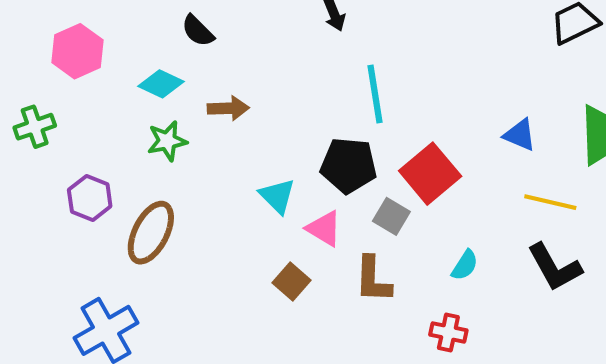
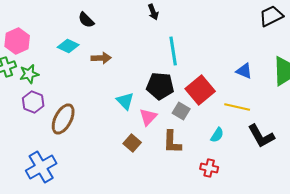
pink hexagon: (77, 51) -> (17, 41), moved
green star: (167, 141) -> (29, 74), moved
yellow line: (550, 202) -> (237, 107), moved
pink triangle: (324, 229) -> (148, 117), turned 42

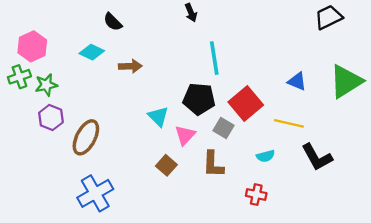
cyan semicircle: (217, 135) -> (266, 156), turned 42
blue cross: (41, 167) -> (95, 193), moved

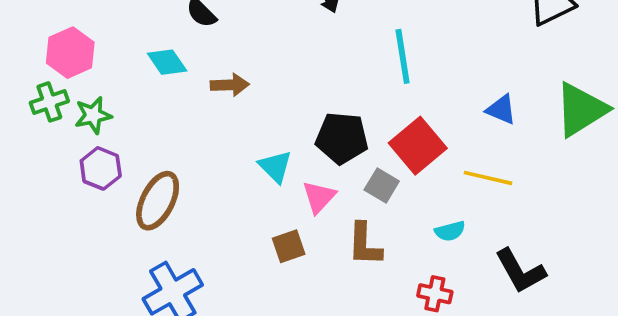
cyan diamond: (92, 52) -> (167, 62), turned 30
cyan line: (214, 58) -> (403, 56), moved
black L-shape: (317, 157) -> (520, 271), moved
brown square: (166, 165) -> (289, 246), turned 30

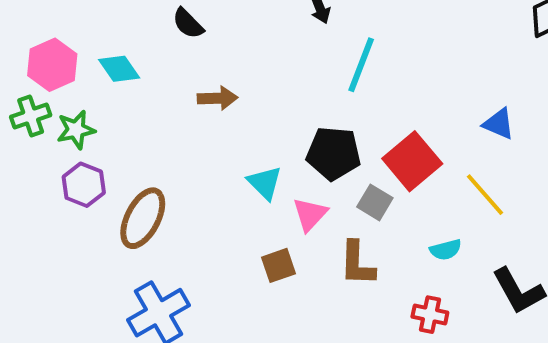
cyan line: (403, 56) -> (361, 65), moved, turned 30
cyan diamond: (167, 62) -> (119, 69), moved
yellow line: (488, 178) -> (485, 195), turned 36

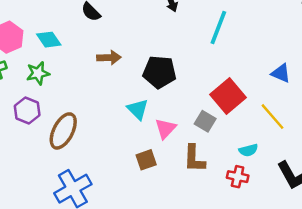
cyan line: (361, 65) -> (218, 28), moved
green star: (76, 130) -> (38, 73), moved
black pentagon: (334, 153) -> (159, 72), moved
red cross: (430, 315) -> (238, 177), moved

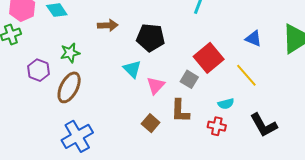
green star: (38, 73) -> (70, 53), moved
brown square: (146, 160) -> (151, 123), moved, turned -30

